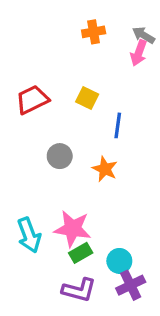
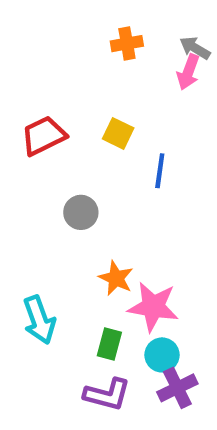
orange star: (105, 169) -> (116, 278), moved
pink star: (73, 229) -> (153, 307), moved
green rectangle: (81, 253) -> (109, 344), turned -45

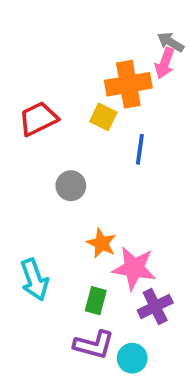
orange cross: (127, 44) -> (128, 84), moved, size x1.6
cyan circle: (162, 355) -> (132, 358), moved
purple cross: (177, 388) -> (155, 306), moved

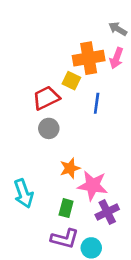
pink arrow: (165, 63) -> (116, 58), moved
red trapezoid: (38, 119) -> (46, 98), moved
orange star: (102, 243) -> (70, 168), turned 30

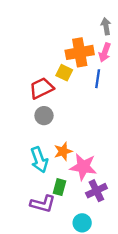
gray arrow: (118, 29) -> (106, 26), turned 49
blue line: (97, 103) -> (98, 79), moved
cyan arrow: (24, 193) -> (39, 160), moved
purple L-shape: (65, 239) -> (43, 204), moved

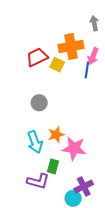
pink arrow: (105, 52) -> (93, 56), moved
red trapezoid: (42, 88) -> (37, 57), moved
purple cross: (96, 191) -> (84, 187), moved

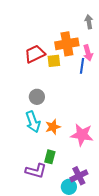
pink arrow: (93, 56) -> (88, 53), turned -35
yellow square: (57, 65) -> (54, 61), turned -32
cyan arrow: (35, 142) -> (33, 122), moved
pink star: (74, 148) -> (82, 135), moved

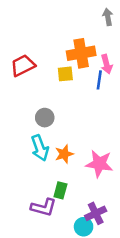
gray arrow: (89, 22) -> (108, 17), moved
red trapezoid: (35, 54) -> (23, 65), moved

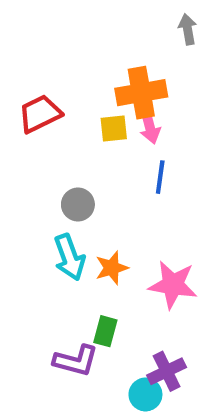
pink arrow: (107, 64) -> (150, 126), moved
blue line: (99, 80) -> (160, 177), moved

